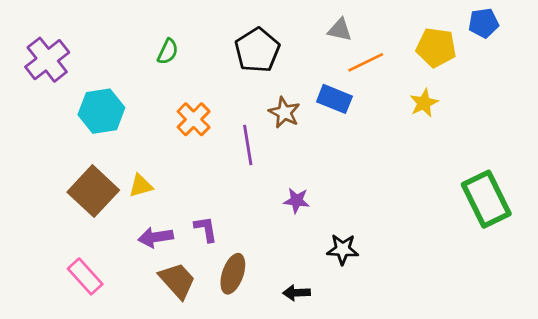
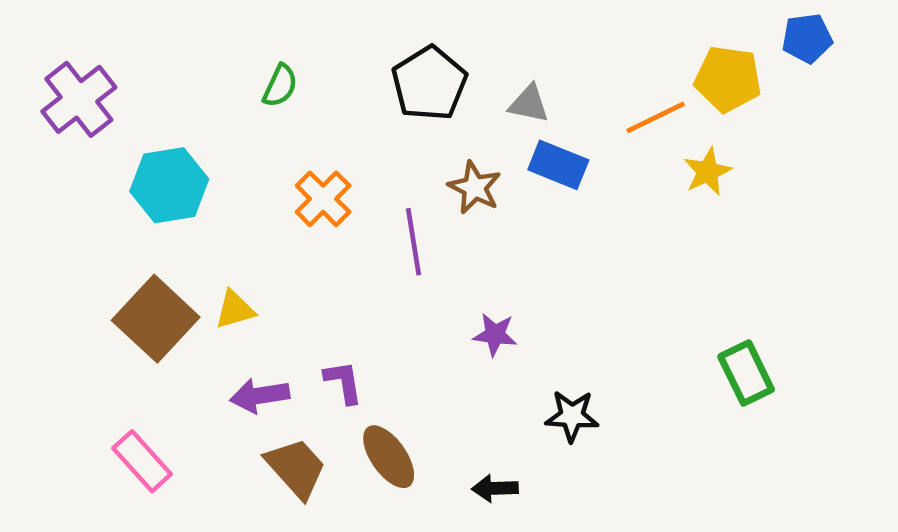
gray triangle: (340, 30) -> (529, 104), moved
orange line: (366, 62) -> (656, 117), moved
green rectangle: (486, 199) -> (746, 373), moved, size x0.7
brown ellipse: (233, 274) -> (389, 457), turned -54

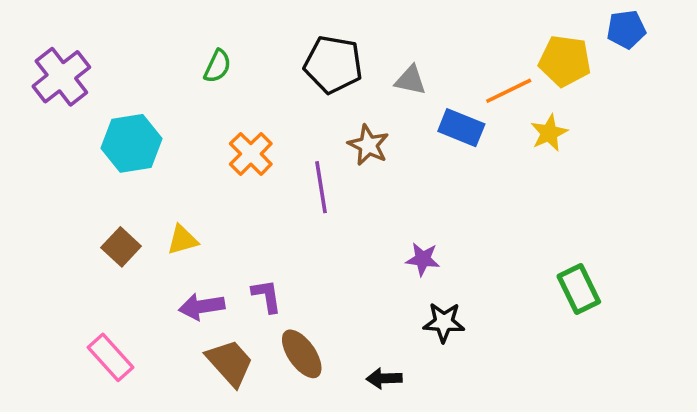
black pentagon: (429, 83) -> (333, 64), turned -30
blue rectangle: (558, 165) -> (461, 128), moved
brown square: (156, 319) -> (121, 247), size x0.6
purple star: (495, 335) -> (423, 259), moved

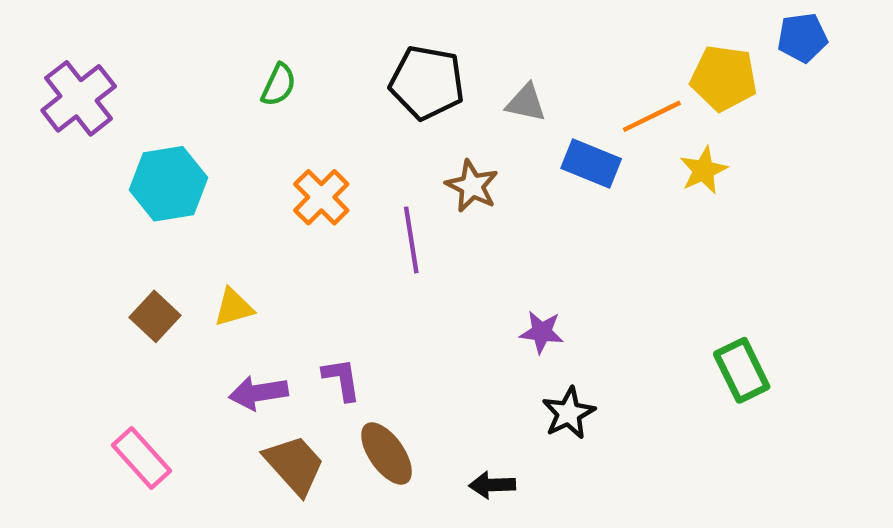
black star: (444, 322) -> (569, 413), turned -30

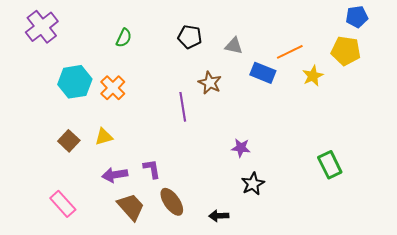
yellow pentagon: (724, 78) -> (346, 51), moved
black pentagon: (427, 83) -> (190, 37), size x0.7
purple cross: (79, 98) -> (42, 27), moved
orange cross: (321, 197) -> (113, 88), moved

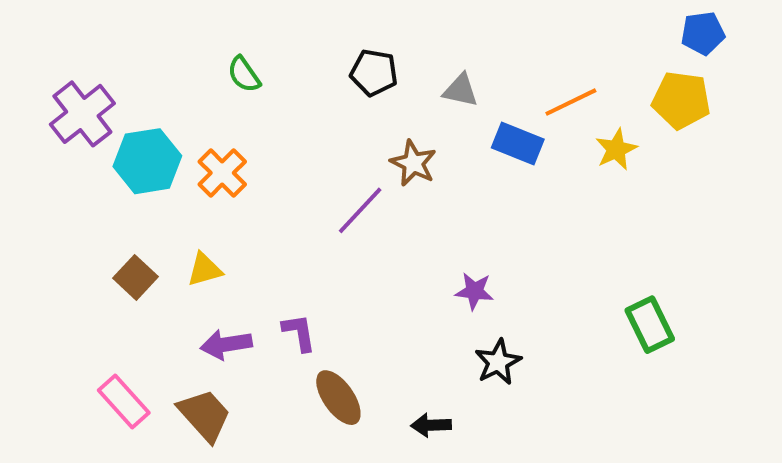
purple cross: (42, 27) -> (82, 114), moved
green semicircle: (124, 38) -> (244, 75), turned 120
purple line: (183, 107) -> (360, 210), turned 52
brown trapezoid: (131, 207) -> (204, 415), moved

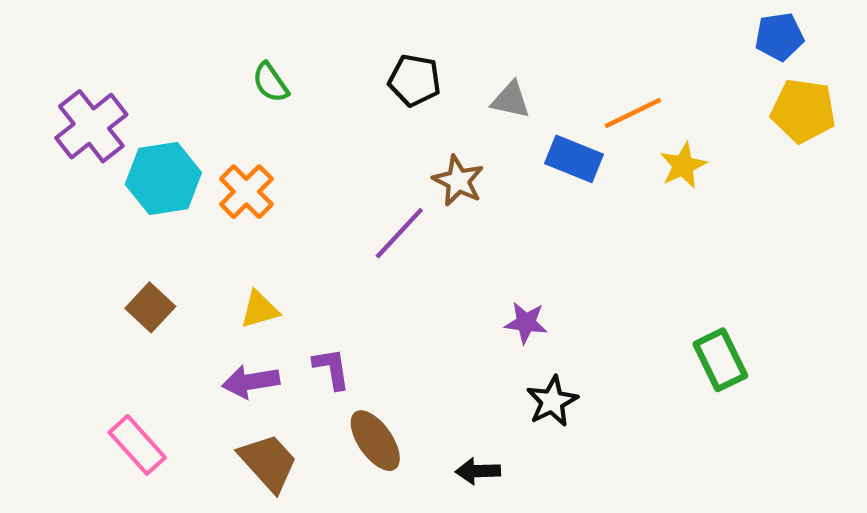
yellow pentagon: (681, 100) -> (803, 111), moved
yellow triangle: (204, 270) -> (260, 310), moved
brown trapezoid: (204, 415) -> (268, 462), moved

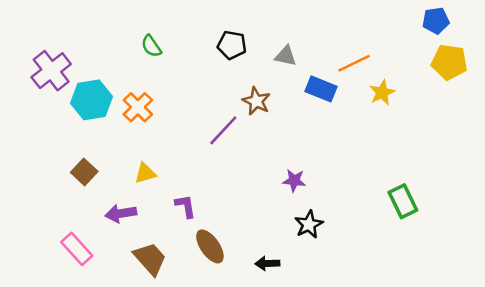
purple arrow: (251, 382) -> (121, 213), moved

